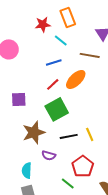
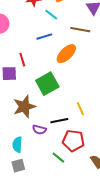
red line: (53, 84) -> (22, 60), moved, turned -64
black line: (69, 136) -> (59, 121), moved
red pentagon: (83, 166) -> (73, 141), turned -30

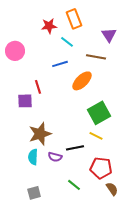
green square: (47, 84) -> (99, 113), moved
yellow line: (80, 109) -> (96, 136), turned -40
red pentagon: (73, 141) -> (101, 168), moved
cyan semicircle: (17, 145) -> (33, 157), moved

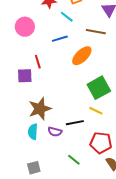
pink circle: (15, 51) -> (25, 27), moved

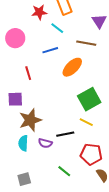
purple square: (25, 76) -> (15, 99), moved

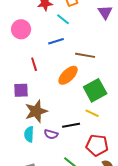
brown line: (86, 43) -> (85, 55), moved
orange ellipse: (72, 67) -> (68, 75), moved

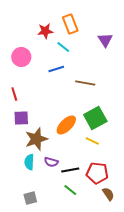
red line: (34, 64) -> (14, 94), moved
orange ellipse: (68, 75) -> (66, 125), moved
black line: (71, 125) -> (70, 170), moved

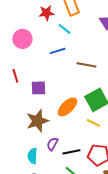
purple square: (21, 118) -> (38, 88), moved
cyan semicircle: (29, 162) -> (32, 156), moved
purple semicircle: (51, 162) -> (52, 144), turned 104

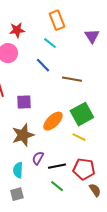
red star: (46, 13) -> (17, 30), moved
blue line: (57, 51) -> (43, 65), turned 63

